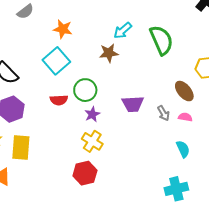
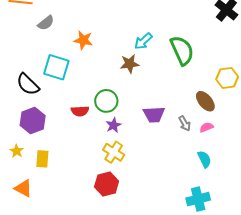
cyan square: (56, 61) -> (56, 67), moved, turned -32
pink semicircle: (185, 117) -> (206, 127), turned -32
yellow rectangle: (21, 148) -> (42, 159), size x0.7

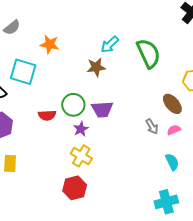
purple trapezoid: (154, 115) -> (102, 109), moved

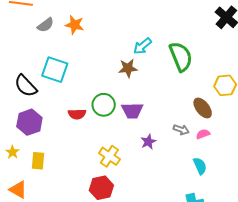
orange star: (50, 44) -> (75, 25), moved
gray arrow: (152, 126) -> (181, 130), turned -42
purple star: (81, 129) -> (148, 142), moved

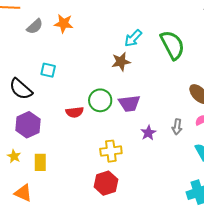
cyan square: (55, 70) -> (48, 70), size x0.6
gray arrow: (181, 130) -> (177, 127), moved, turned 84
yellow cross: (109, 156) -> (111, 151), turned -35

